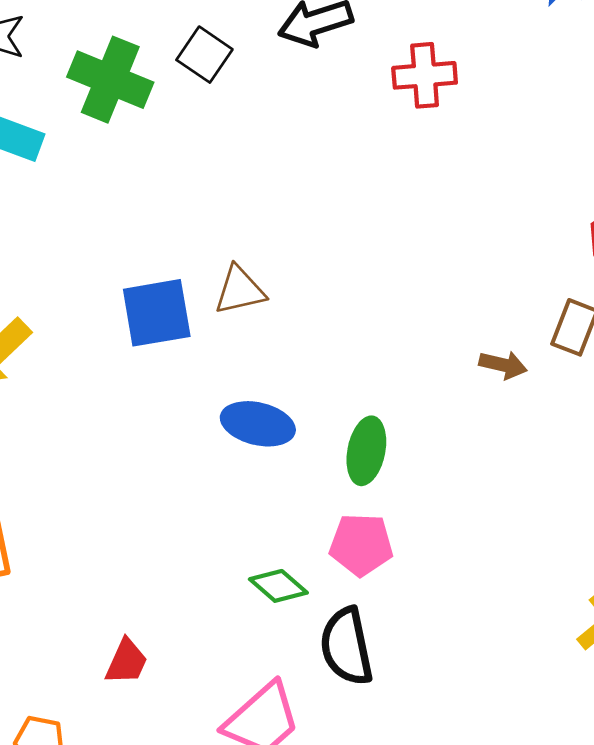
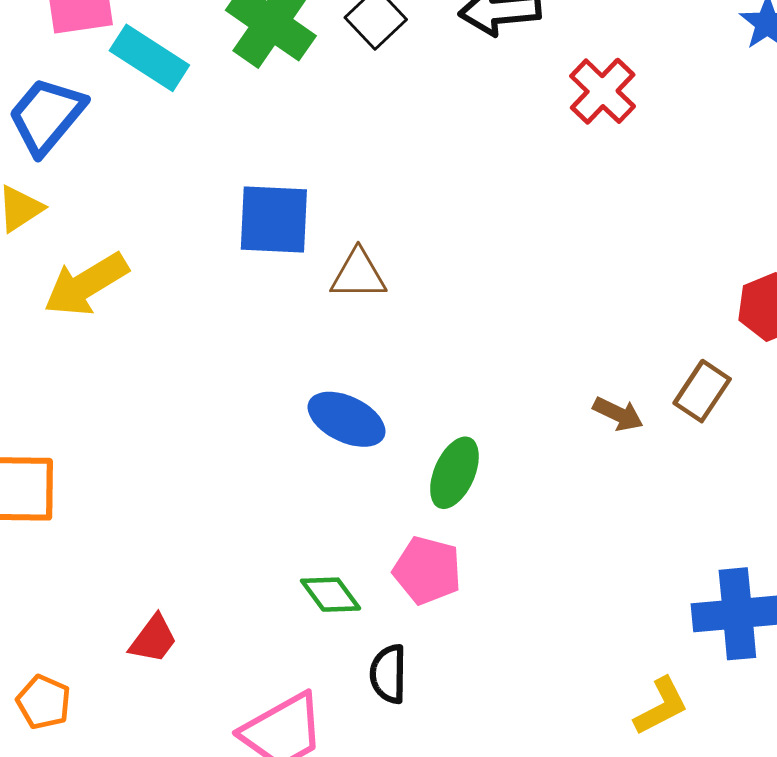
red cross: (425, 75) -> (603, 91), turned 36
blue square: (157, 313) -> (274, 220), moved
black semicircle: (347, 646) -> (388, 674), size x0.7

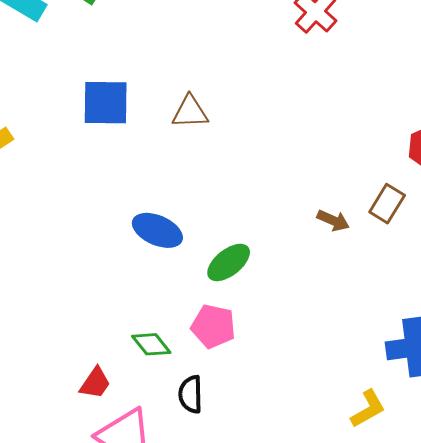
brown triangle: (358, 275) -> (190, 112), moved
green ellipse: (454, 473) -> (229, 262), turned 30
red trapezoid: (153, 639) -> (95, 383), moved

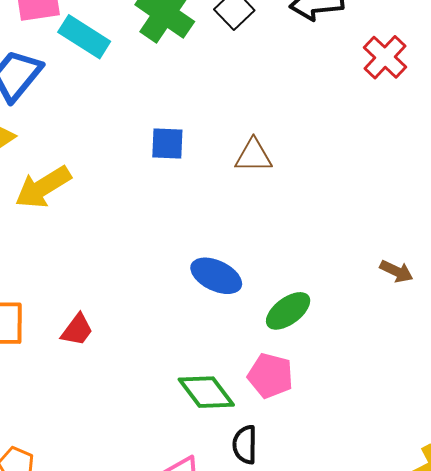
blue square: (106, 103) -> (167, 144), size x0.7
green diamond: (151, 344) -> (206, 392), size x1.4
red trapezoid: (95, 383) -> (77, 330), moved

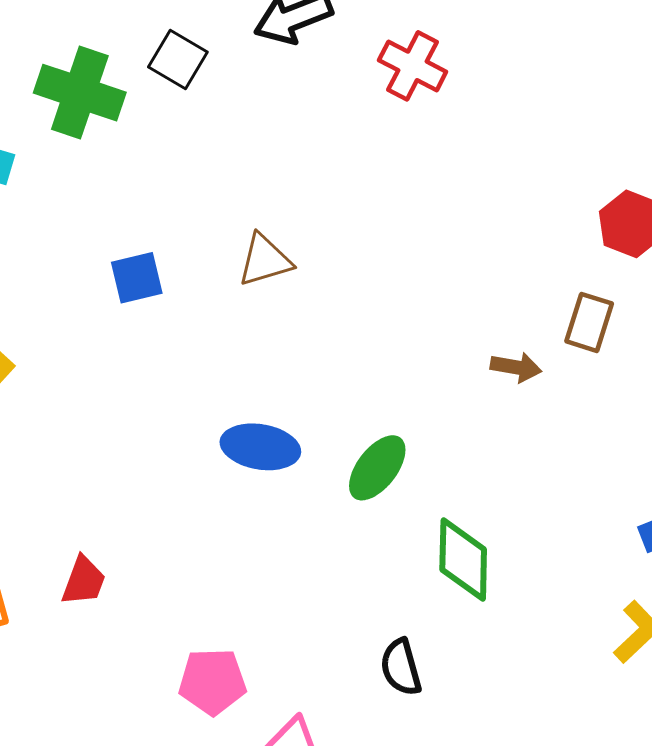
pink pentagon: (270, 376) -> (212, 682), moved
green diamond: (206, 392) -> (463, 560), moved, turned 54
black semicircle: (245, 445) -> (401, 667), moved

